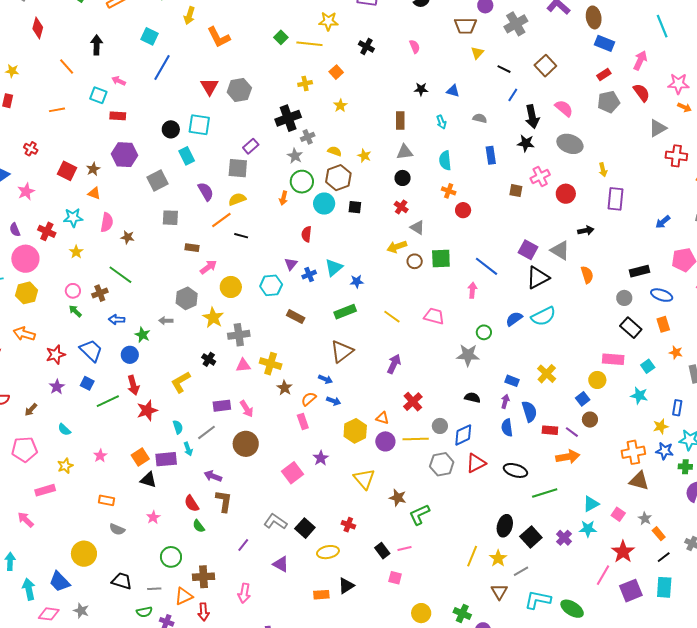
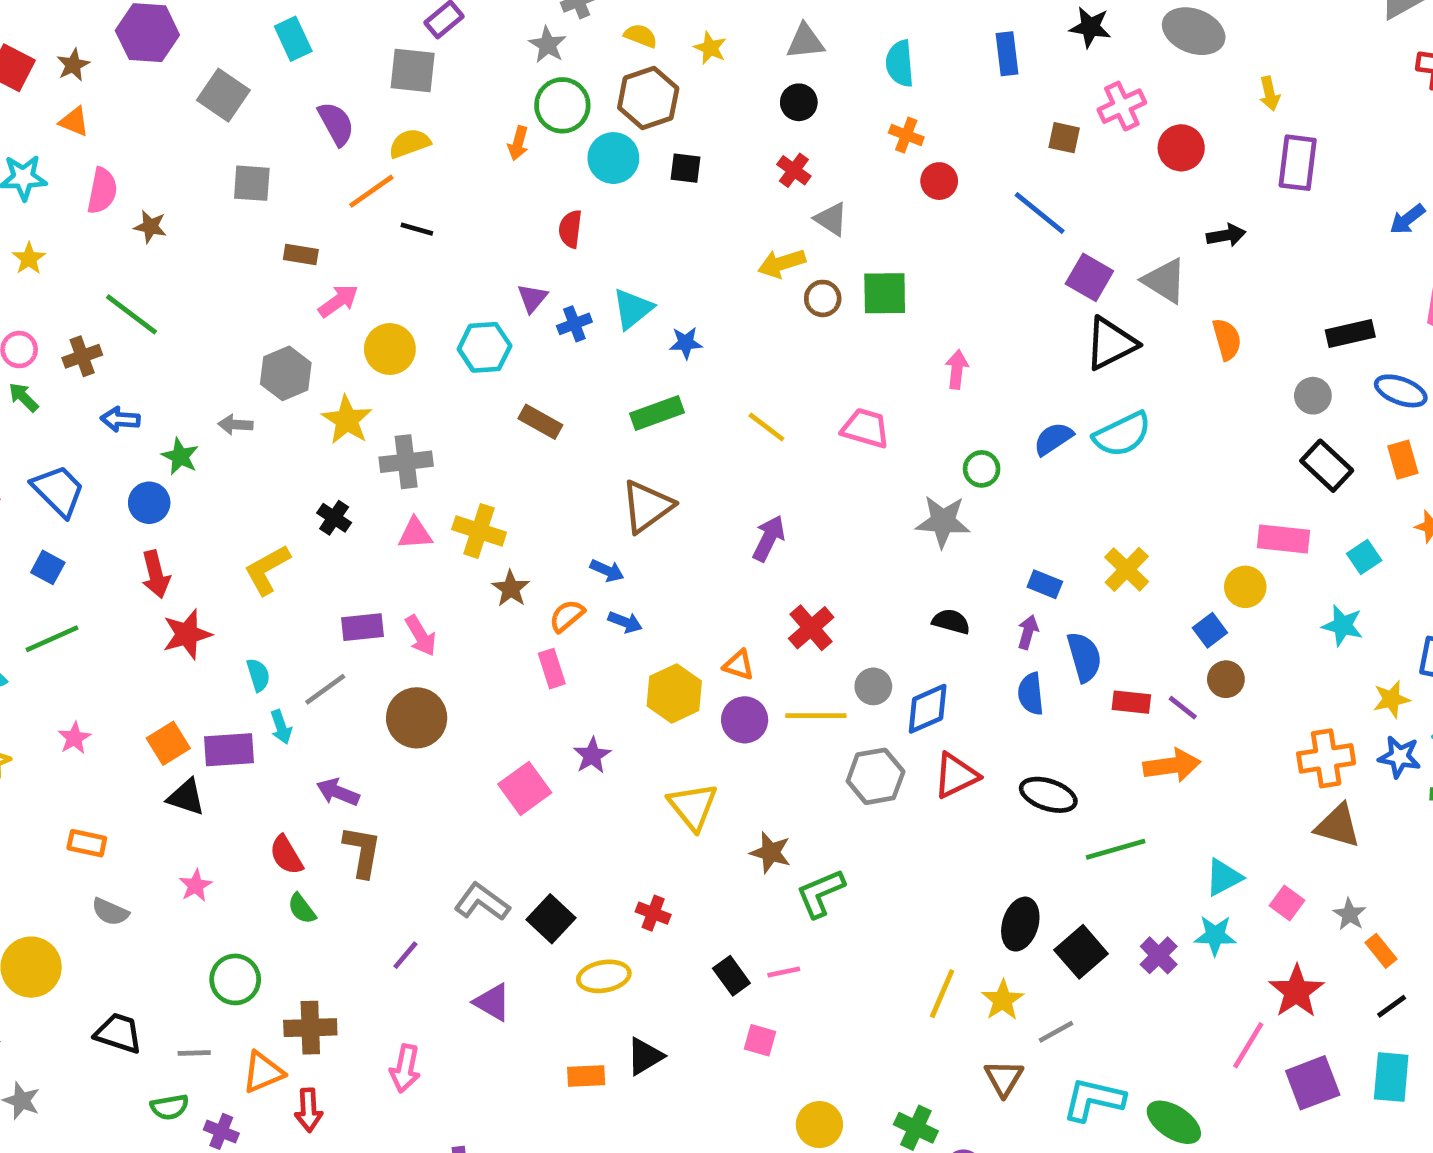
gray square: (157, 180) -> (223, 95), turned -30
blue line: (486, 266) -> (1040, 213), moved
green line: (108, 401) -> (52, 639), moved

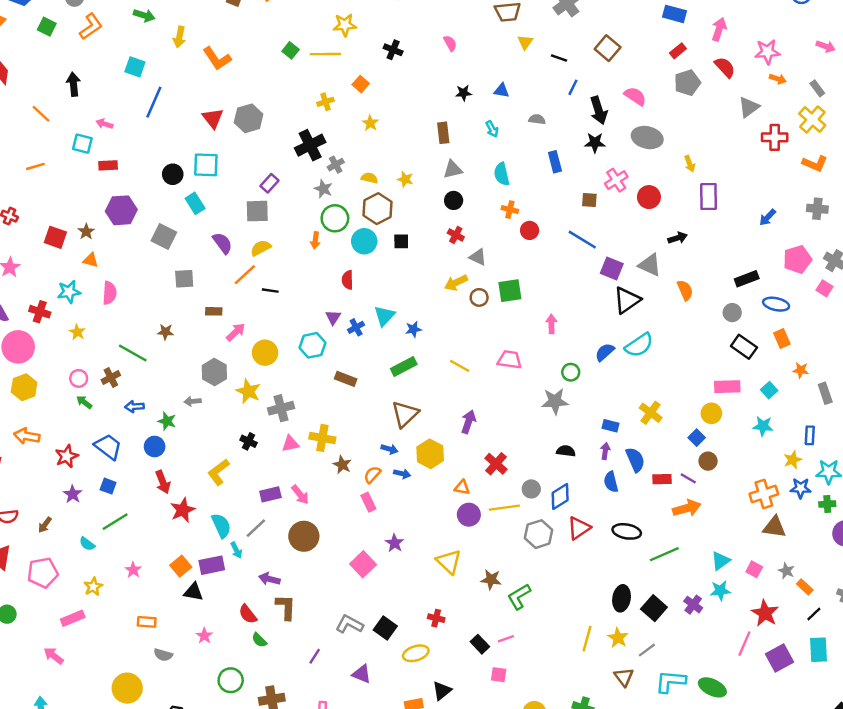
brown star: (150, 227) -> (165, 332), moved
cyan semicircle: (258, 675) -> (221, 526), size x1.5
yellow hexagon: (674, 693) -> (430, 454), moved

